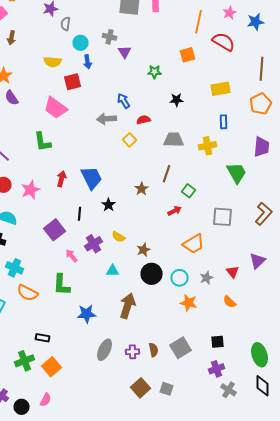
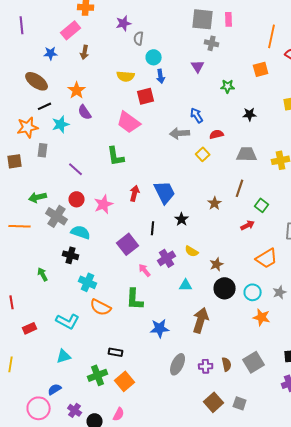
gray cross: (110, 37) -> (212, 43), moved

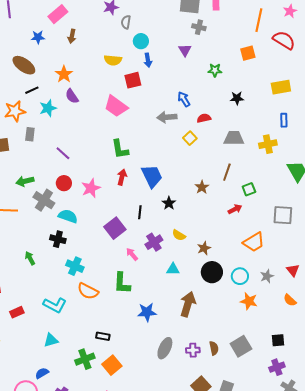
green L-shape: (116, 156) -> (120, 149), moved
green square: (262, 205) -> (249, 189), turned 32

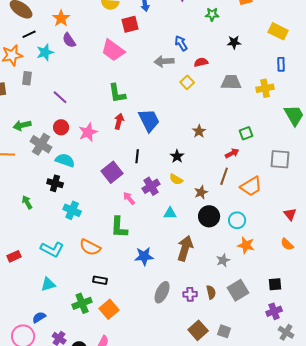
yellow rectangle: (281, 87) -> (278, 31), turned 36
brown line: (227, 172) -> (224, 176), moved
black star: (169, 203) -> (177, 156), moved
gray star: (267, 276) -> (223, 260), moved
orange semicircle: (88, 291) -> (90, 247), moved

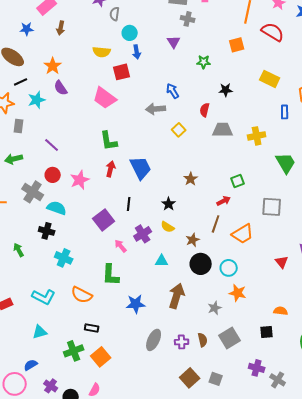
red semicircle: (201, 62) -> (205, 110), moved, turned -64
blue rectangle: (281, 64) -> (285, 112), moved
green arrow: (22, 125) -> (14, 159), moved
orange semicircle: (287, 244) -> (281, 311), moved, turned 144
purple cross: (274, 311) -> (257, 368), moved, turned 35

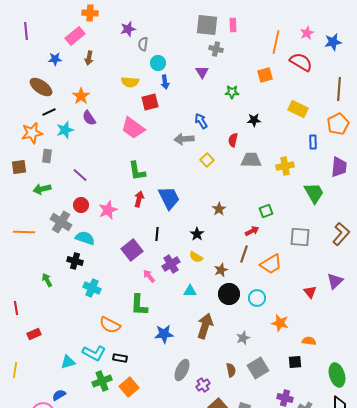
orange star: (238, 293) -> (280, 323), moved
cyan L-shape: (44, 297) -> (94, 353), moved
purple cross: (182, 342) -> (203, 385), moved, turned -32

